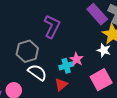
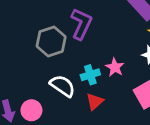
gray hexagon: (27, 51) -> (51, 41), moved
cyan cross: (66, 66) -> (90, 75), moved

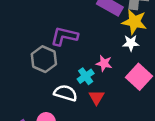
purple L-shape: (81, 24) -> (64, 36), turned -84

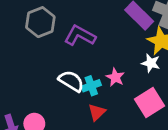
gray hexagon: (44, 59) -> (40, 22), moved
white semicircle: (65, 93) -> (71, 81), moved

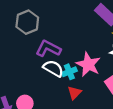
purple L-shape: (80, 36) -> (48, 49), moved
pink star: (115, 77) -> (88, 64), size x1.6

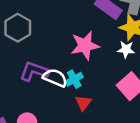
purple L-shape: (48, 49) -> (34, 71), moved
pink star: (88, 64) -> (85, 45), moved, turned -30

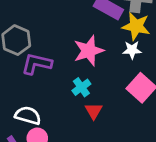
purple L-shape: (34, 71) -> (37, 64), moved
white semicircle: (55, 78) -> (28, 115), moved

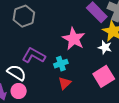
pink star: (89, 51) -> (74, 39), turned 30
purple L-shape: (37, 64) -> (34, 55), moved

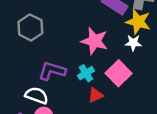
pink square: (104, 76) -> (118, 73), moved
red triangle: (65, 83) -> (96, 95), turned 32

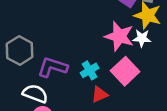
gray hexagon: (30, 27) -> (20, 50), moved
pink star: (95, 41) -> (119, 36), moved

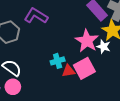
purple L-shape: (53, 67) -> (36, 16), moved
red triangle: (100, 94) -> (68, 71), moved

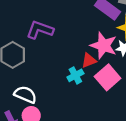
red triangle: (68, 71) -> (89, 60), moved

